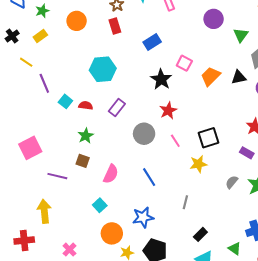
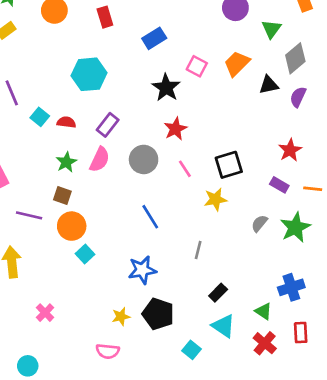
orange trapezoid: (211, 76) -> (237, 64), moved
pink semicircle: (111, 174) -> (100, 159), moved
orange circle: (112, 233) -> (72, 226), moved

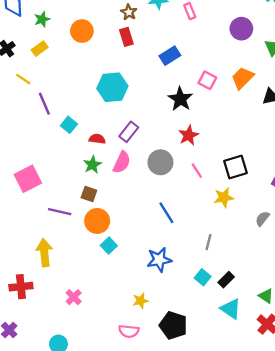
red semicircle: (66, 122) -> (97, 139), moved
black pentagon: (158, 314) -> (173, 325), moved
cyan square: (191, 350) -> (203, 277), moved

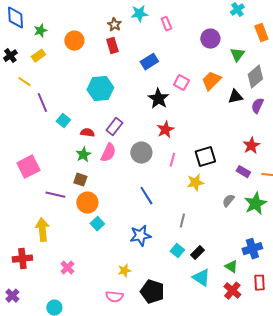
pink line: (197, 171) -> (172, 160), turned 48

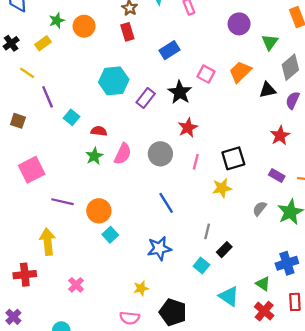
green star: (40, 31) -> (57, 20), moved
purple rectangle: (114, 127) -> (146, 98), moved
red star: (251, 146) -> (280, 136), moved
brown square: (80, 180) -> (18, 121), moved
black rectangle: (197, 253) -> (224, 250), moved

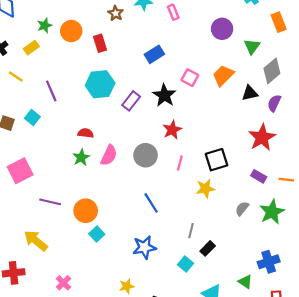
red rectangle: (127, 32) -> (100, 43), moved
purple line: (48, 97) -> (51, 91), moved
cyan square: (72, 117) -> (32, 118), moved
red star: (280, 136) -> (262, 138), size x1.4
yellow arrow: (48, 242) -> (36, 241), turned -45

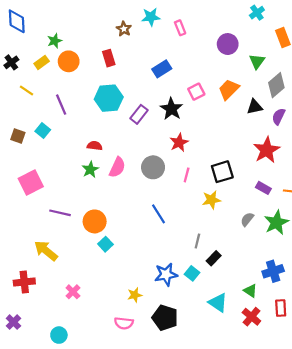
orange circle: (71, 31) -> (69, 61), moved
pink square: (190, 78) -> (196, 92), turned 35
blue star: (144, 247) -> (166, 274), moved

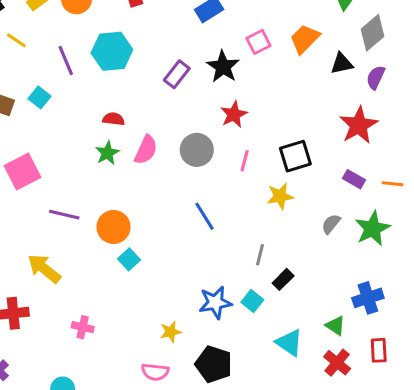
cyan hexagon: (109, 98) -> (112, 51), moved
pink cross: (73, 292) -> (83, 327), turned -32

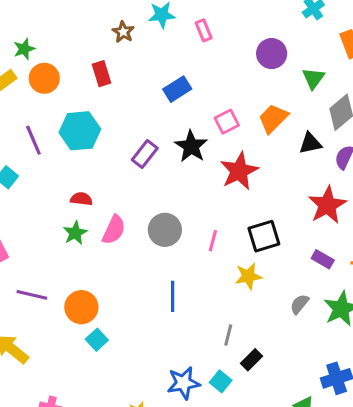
red star: (234, 114) -> (239, 171), moved, size x1.4
blue line: (204, 216) -> (173, 296), turned 32

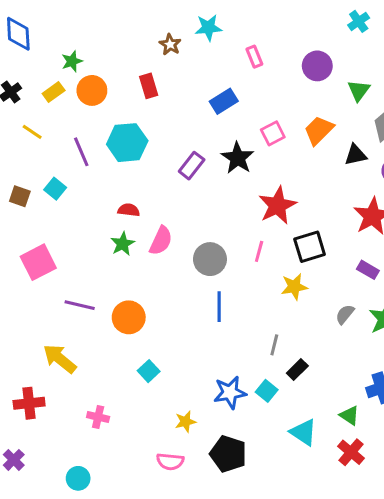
pink rectangle: (204, 30) -> (254, 57), moved
red star: (239, 171) -> (277, 205), moved
gray circle: (165, 230) -> (210, 259), moved
cyan square: (97, 340) -> (149, 371), moved

